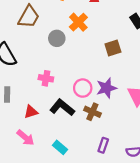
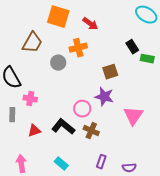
orange cross: (78, 22) -> (78, 48), turned 30
pink cross: (46, 78) -> (30, 99), moved
purple star: (106, 88) -> (104, 97), moved, turned 30
pink arrow: (25, 138) -> (21, 164), moved, turned -138

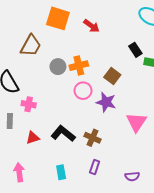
orange cross: (78, 48) -> (79, 66), moved
brown square: (110, 72) -> (112, 76), turned -35
pink circle: (82, 109) -> (83, 91), moved
purple rectangle: (101, 162) -> (95, 167), moved
cyan rectangle: (61, 164) -> (61, 172), turned 40

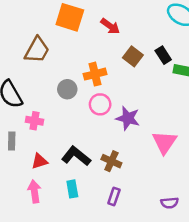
gray circle: (58, 67) -> (67, 89), moved
brown square: (112, 76) -> (133, 56), moved
pink arrow: (19, 172) -> (34, 191), moved
cyan rectangle: (61, 172) -> (72, 189), moved
purple semicircle: (132, 176) -> (169, 203), moved

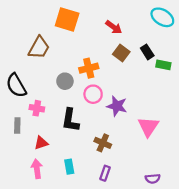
red arrow: (110, 26) -> (114, 27), moved
black L-shape: (76, 156) -> (70, 120), moved, turned -120

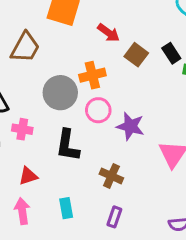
red arrow: (114, 27) -> (108, 33), moved
gray circle: (65, 81) -> (60, 93), size x1.5

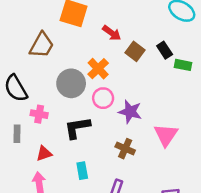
orange cross: (92, 75) -> (98, 69), turned -30
black L-shape: (68, 145) -> (77, 128), turned 72
brown cross: (111, 176) -> (125, 149), moved
cyan rectangle: (66, 208) -> (82, 171), moved

